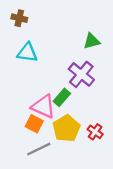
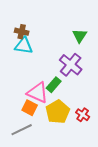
brown cross: (19, 18) -> (22, 32), moved
green triangle: (92, 41) -> (80, 36), turned -42
gray line: (39, 149) -> (22, 130), moved

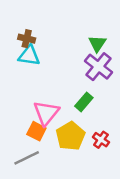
purple cross: (71, 65) -> (99, 67), moved
green rectangle: (54, 85) -> (84, 102), moved
pink triangle: (38, 93) -> (46, 113), turned 45

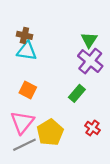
pink triangle: (46, 113) -> (22, 122), moved
orange square: (36, 131) -> (28, 90), moved
yellow pentagon: (70, 136) -> (50, 132), moved

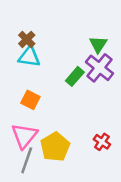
brown cross: (24, 35) -> (27, 39), turned 32
green rectangle: (77, 93) -> (75, 76), moved
gray line: (24, 145) -> (27, 160), turned -45

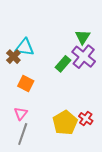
brown cross: (27, 39) -> (13, 57), moved
pink triangle: (24, 136) -> (21, 113), size x0.6
yellow pentagon: (55, 147) -> (65, 123), moved

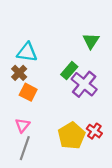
brown cross: (13, 57) -> (19, 73), moved
purple cross: (84, 57) -> (84, 84), moved

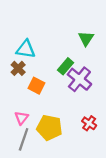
orange square: (28, 92) -> (36, 86), moved
yellow pentagon: (72, 136) -> (49, 128), moved, turned -30

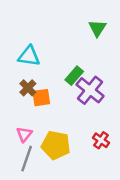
green triangle: (86, 38) -> (97, 28), moved
brown cross: (18, 68) -> (28, 88), moved
orange square: (36, 86) -> (41, 98), turned -35

